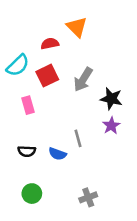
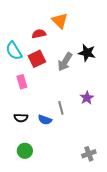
cyan semicircle: (18, 65) -> (14, 51), turned 102
black star: (111, 99) -> (87, 53), moved
gray cross: (88, 197) -> (89, 154), moved

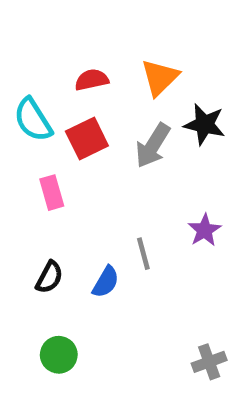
orange triangle: (60, 21) -> (160, 77), moved, turned 30
black semicircle: (21, 118) -> (49, 277), turned -64
blue semicircle: (45, 120) -> (106, 282), turned -80

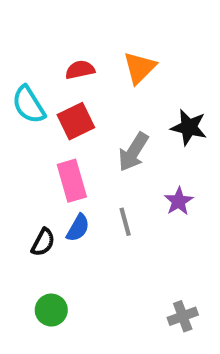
black star: (204, 124) -> (189, 127), moved
gray arrow: (153, 146) -> (133, 152), moved
pink rectangle: (52, 193) -> (72, 181), moved, size x1.4
blue semicircle: (106, 282) -> (78, 228), moved

